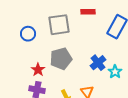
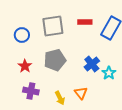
red rectangle: (88, 12) -> (85, 22), moved
red star: (38, 70) -> (25, 66), moved

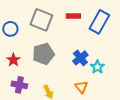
gray square: (53, 26) -> (41, 20), turned 30
orange triangle: (81, 93) -> (81, 87), moved

